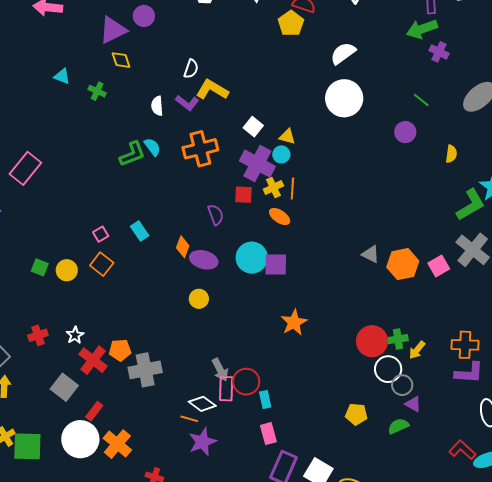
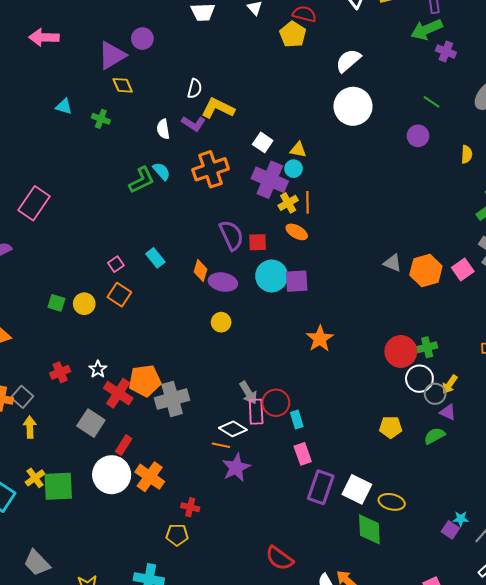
red square: (243, 195) -> (258, 242), moved
purple semicircle: (216, 215) -> (231, 235), size x1.4
orange pentagon: (120, 350) -> (145, 381), size x1.4
yellow arrow: (417, 350) -> (450, 384), moved

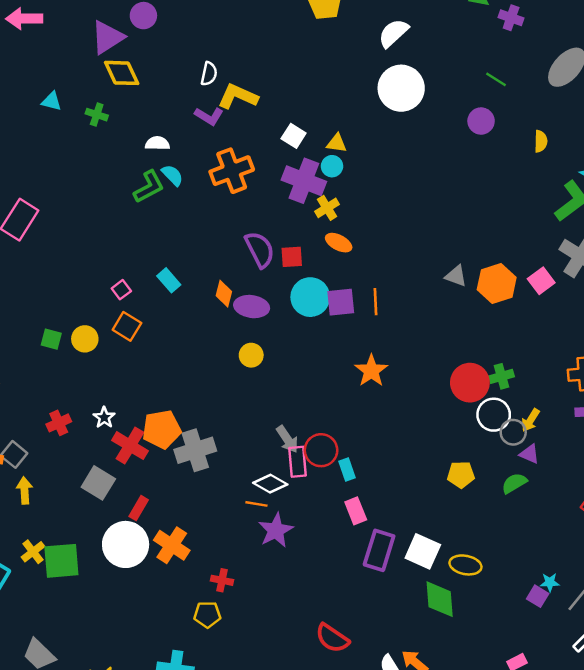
yellow diamond: (123, 85) -> (122, 73), size x1.4
white semicircle: (163, 129) -> (157, 143), moved, turned 102
orange line: (308, 202) -> (376, 302), moved

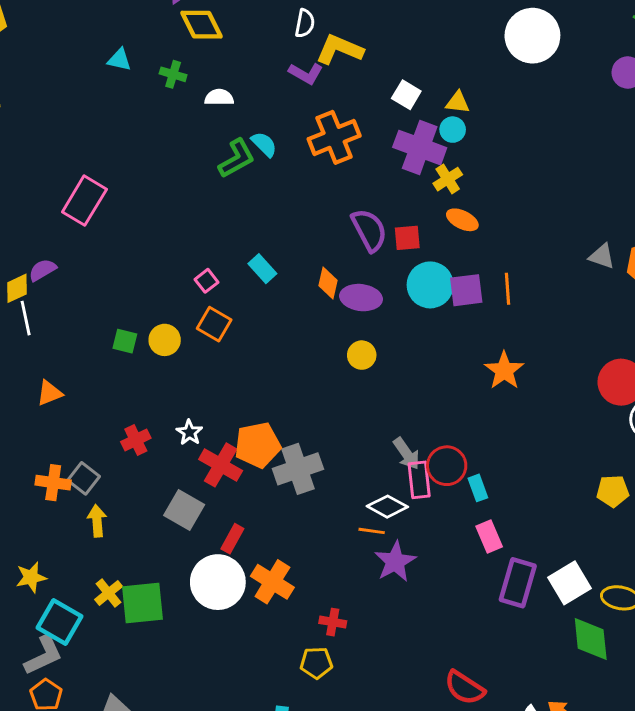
white semicircle: (157, 143) -> (219, 97), moved
white square: (423, 551) -> (569, 583), turned 36

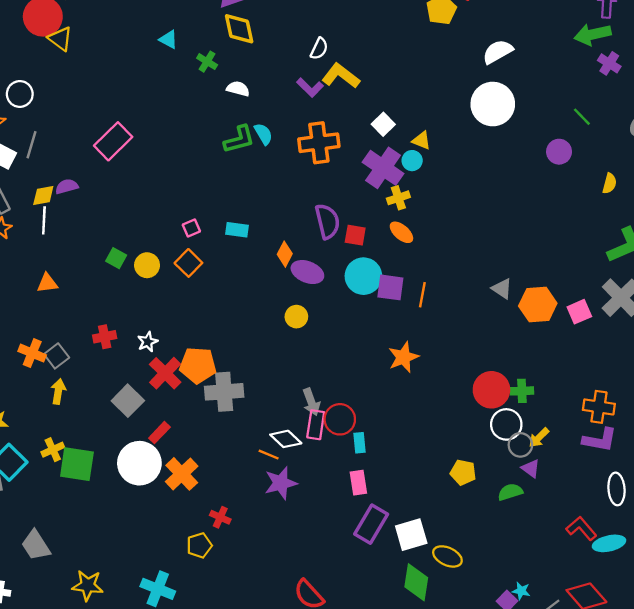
cyan rectangle: (262, 269) -> (237, 230), turned -55
yellow pentagon: (316, 663) -> (199, 545), turned -30

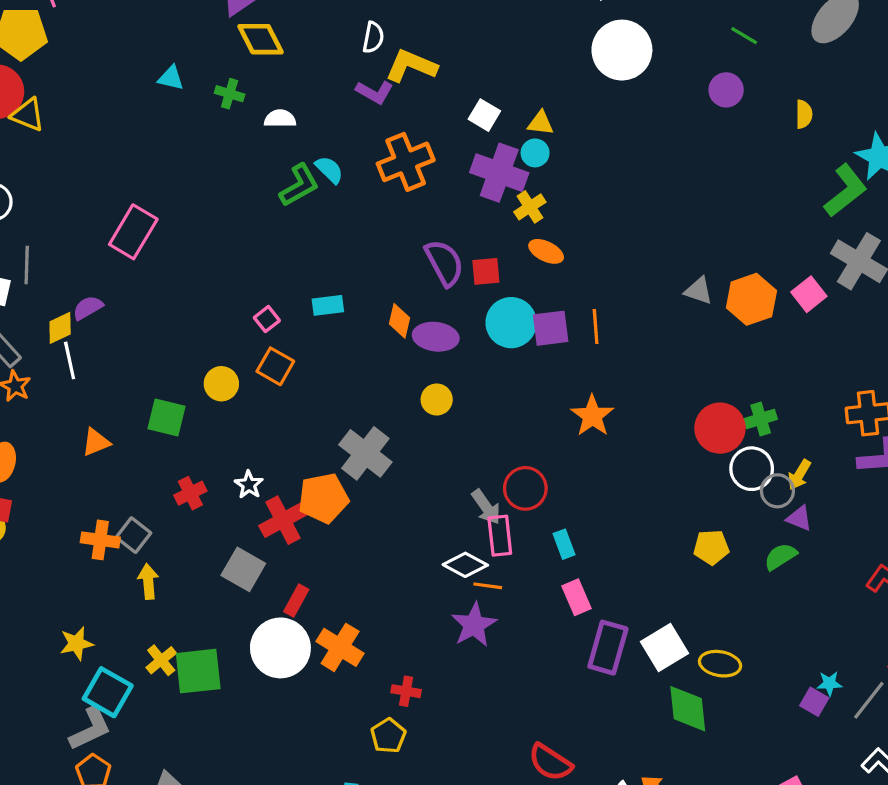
green square: (116, 258) -> (167, 417), moved, size x1.4
red cross: (165, 373) -> (283, 520), turned 32
gray cross: (224, 392) -> (365, 453), moved, turned -33
red circle: (340, 419) -> (525, 488), moved
orange line: (269, 455) -> (488, 586), moved

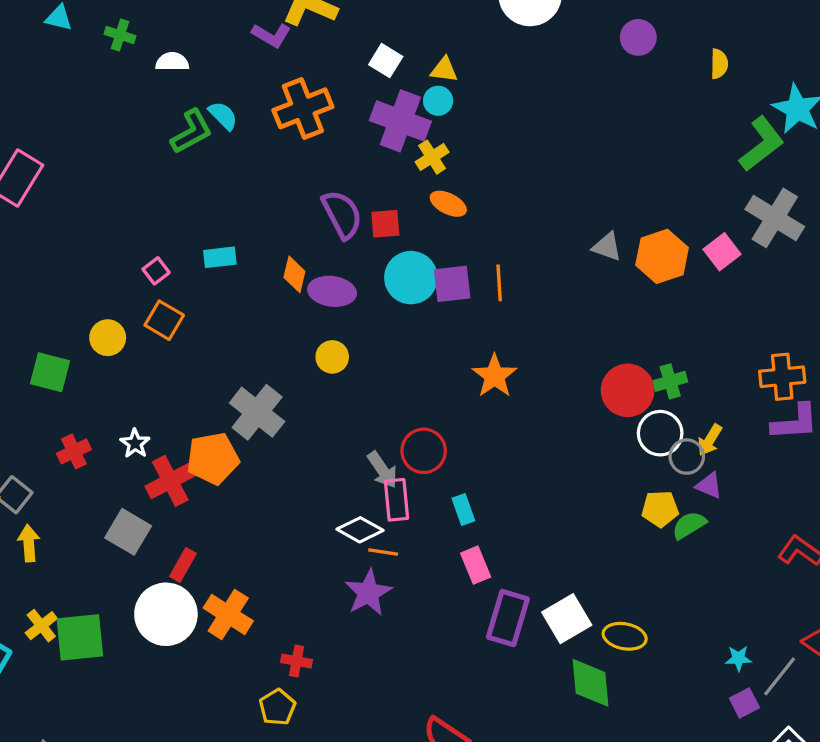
yellow pentagon: (711, 547) -> (660, 509), moved
purple square: (814, 702) -> (744, 703), moved, turned 32

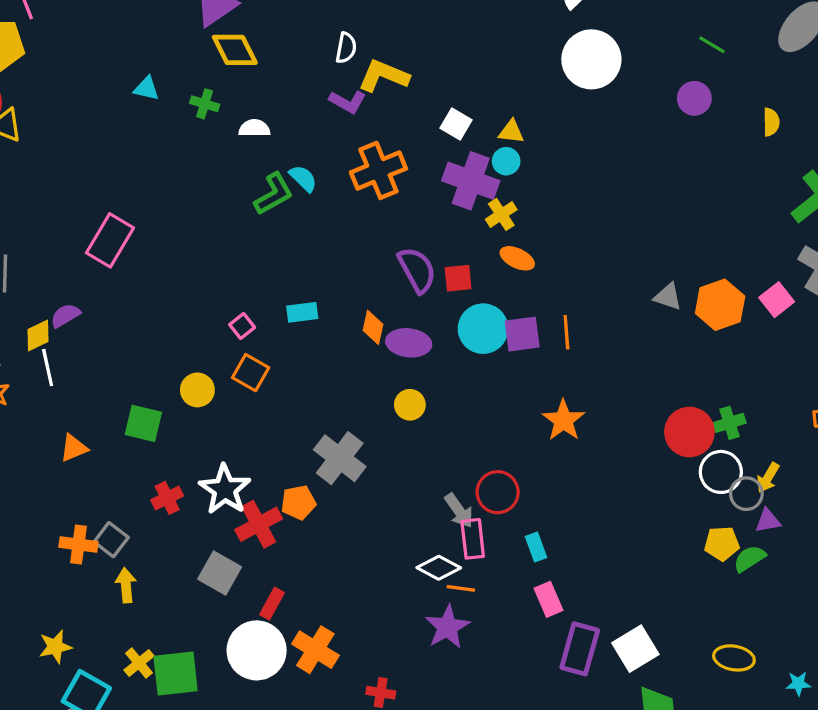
white star: (135, 443) -> (225, 489), size x1.8
orange pentagon: (213, 458) -> (298, 502), size x0.7
purple triangle: (709, 486) -> (768, 521), turned -32
yellow ellipse: (625, 636) -> (734, 658), moved

